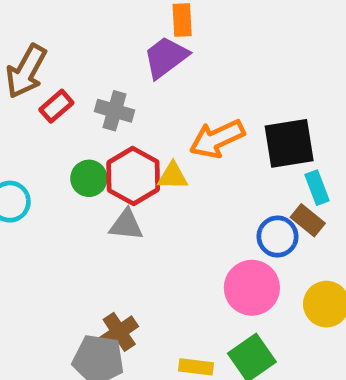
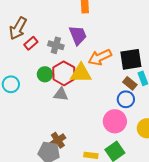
purple trapezoid: (166, 57) -> (78, 35), moved, turned 105
yellow triangle: (173, 176) -> (81, 73), size x1.6
brown rectangle: (308, 220) -> (130, 83), moved

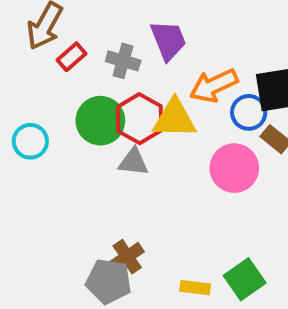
green circle: (45, 74) -> (100, 121), size x1.5
blue circle: (126, 99) -> (249, 112), moved
pink circle: (115, 121) -> (234, 168), moved

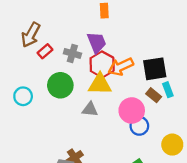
blue circle: (249, 112) -> (139, 126), moved
red hexagon: (140, 119) -> (102, 64), moved
gray triangle: (133, 162) -> (90, 109), moved

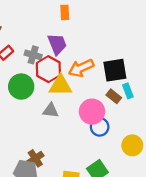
red hexagon: (102, 64) -> (48, 69), moved

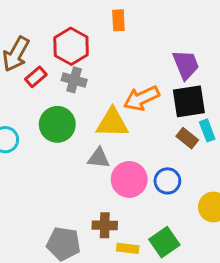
purple trapezoid: (57, 44) -> (186, 65), moved
red hexagon: (48, 69) -> (71, 46), moved
pink circle: (92, 112) -> (129, 179), moved
brown cross: (35, 158) -> (105, 225), moved, turned 35

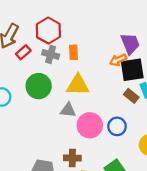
orange rectangle: (118, 20) -> (73, 52), moved
orange arrow: (141, 98) -> (118, 60), moved, size x0.7

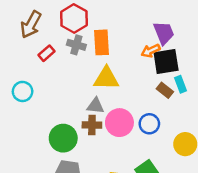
red rectangle: (23, 52) -> (46, 53), moved
orange rectangle: (73, 52) -> (101, 42), size x1.5
green circle: (39, 86) -> (63, 138), moved
brown cross: (72, 158) -> (92, 125), moved

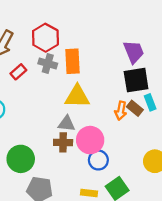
orange arrow: (151, 51) -> (121, 111), moved, turned -54
blue circle: (149, 124) -> (98, 160), moved
green circle: (63, 138) -> (21, 159), moved

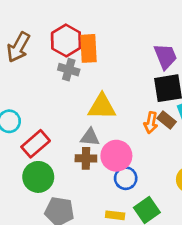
orange rectangle: (72, 61) -> (89, 48), moved
red rectangle: (18, 72) -> (36, 144), moved, size x1.5

